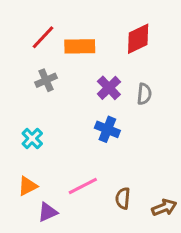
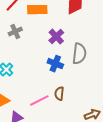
gray semicircle: (144, 94) -> (79, 54), moved, size x1.5
brown semicircle: (123, 198) -> (59, 94), moved

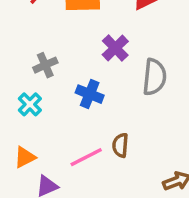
gray cross: (15, 32) -> (45, 65), moved
blue cross: (55, 64) -> (90, 94), moved

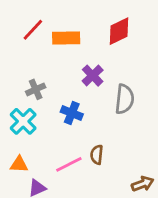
cyan cross: (30, 104) -> (23, 121), size x1.4
orange triangle: (25, 157) -> (19, 164), turned 30

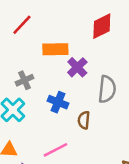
orange rectangle: (66, 38) -> (55, 49), moved
brown semicircle: (97, 155) -> (84, 120), moved

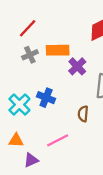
gray cross: (24, 80) -> (30, 55), moved
blue cross: (58, 102) -> (46, 98), moved

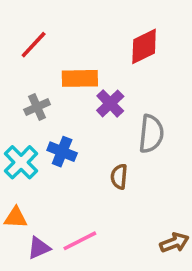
gray cross: (30, 55) -> (37, 107), moved
pink line: (58, 140) -> (80, 241), moved

